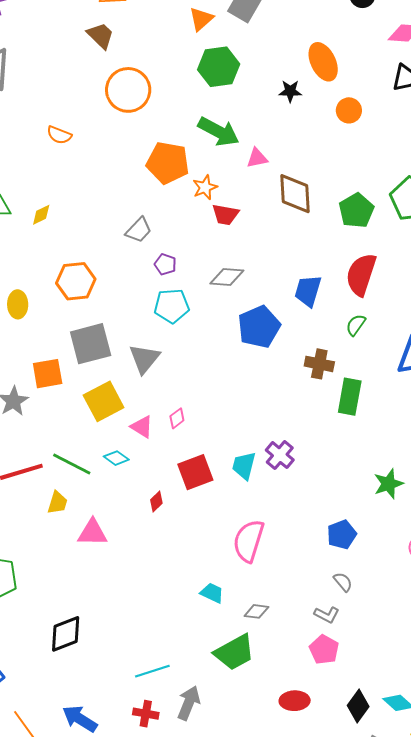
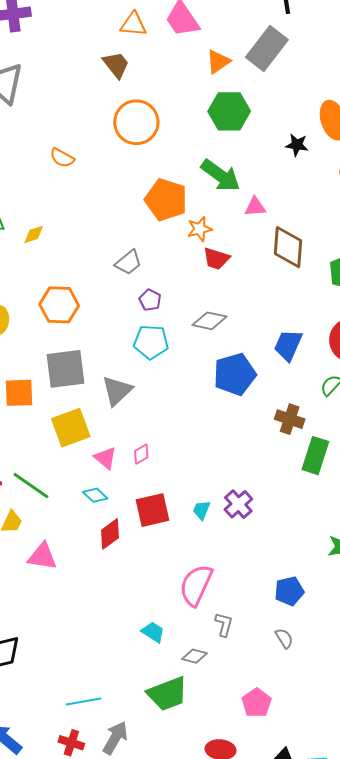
cyan diamond: (116, 458) -> (95, 495), moved
cyan trapezoid: (244, 466) -> (202, 510), size x0.7
red diamond: (156, 501) -> (110, 534), size x1.5
gray L-shape: (327, 615) -> (224, 625), moved, turned -110

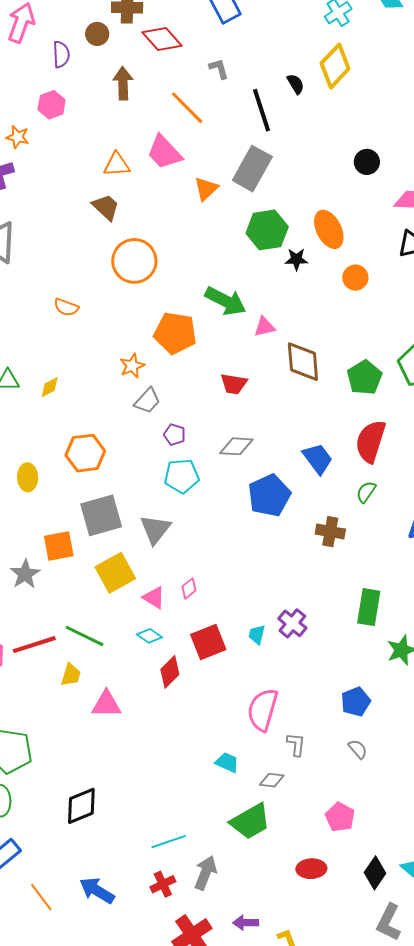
green hexagon: (229, 111) -> (267, 230), moved
orange star: (200, 229) -> (132, 366), moved
blue trapezoid: (288, 345) -> (318, 459), turned 128
green rectangle: (315, 456) -> (369, 607), moved
red cross: (71, 743) -> (163, 884), turned -35

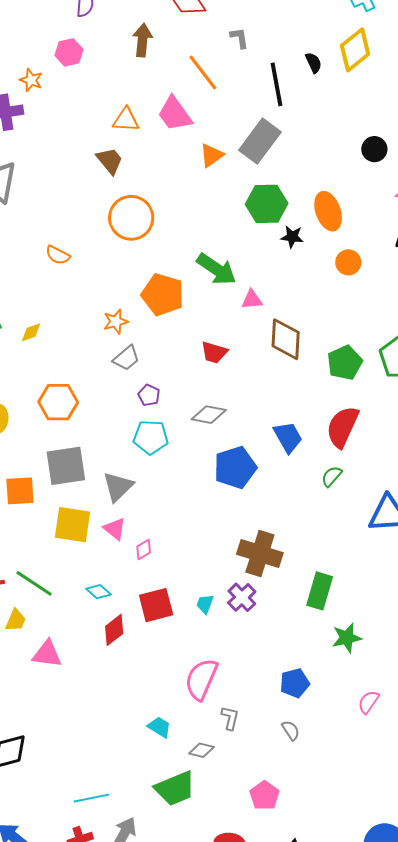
brown cross: (330, 532) -> (260, 554), moved, size x1.5
yellow square: (115, 573) -> (73, 525), turned 30
pink triangle: (154, 598) -> (115, 529), moved

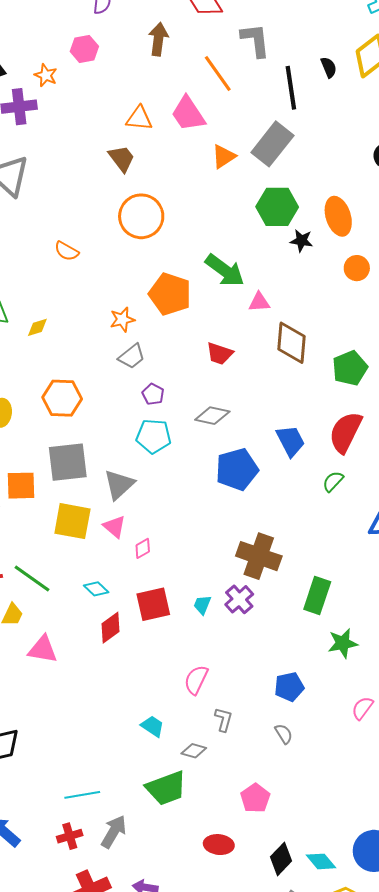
gray L-shape: (239, 38) -> (255, 40), size x1.6
pink semicircle: (201, 679) -> (196, 680), size x0.7

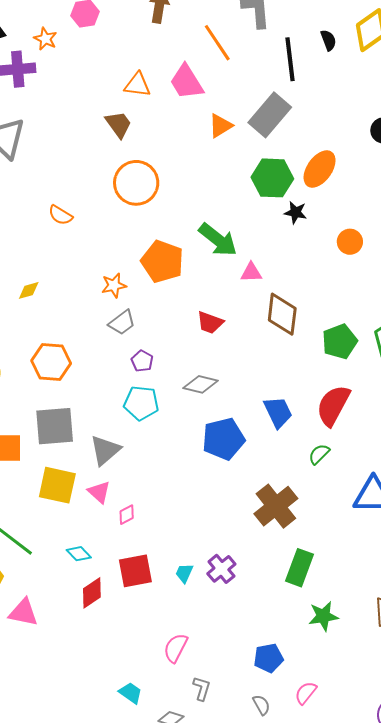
orange ellipse: (338, 216) -> (320, 169), moved, turned 51
brown cross: (259, 556) -> (276, 506), moved, turned 30
pink semicircle: (362, 708) -> (306, 693), moved

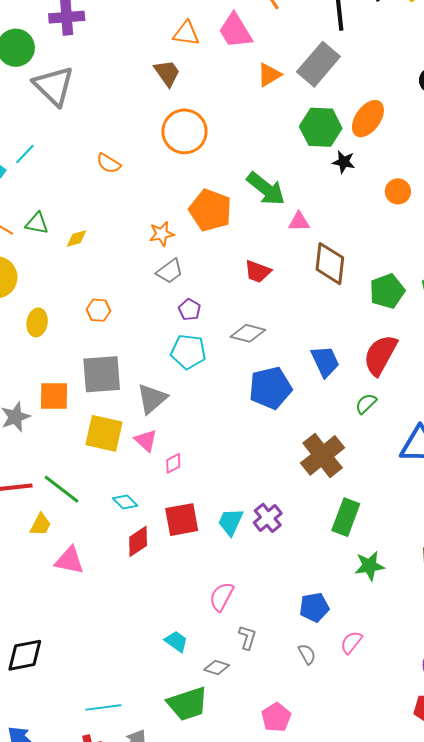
orange hexagon: (51, 362) -> (98, 310), size x0.6
cyan trapezoid: (184, 573) -> (231, 522), size x1.4

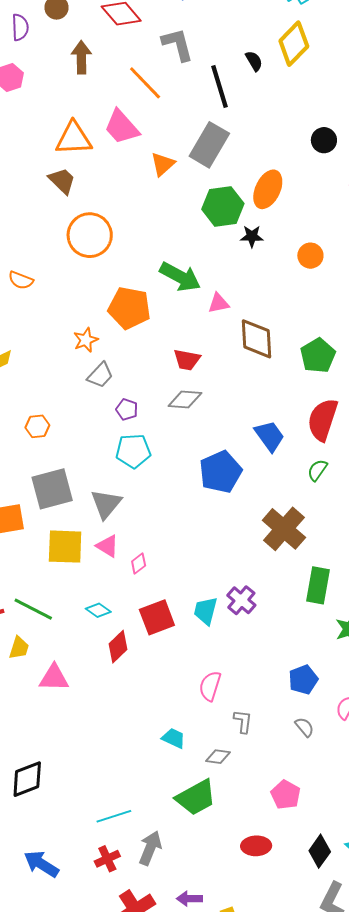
orange triangle: (186, 33) -> (74, 138), size x1.4
gray diamond: (248, 333) -> (185, 399), moved

